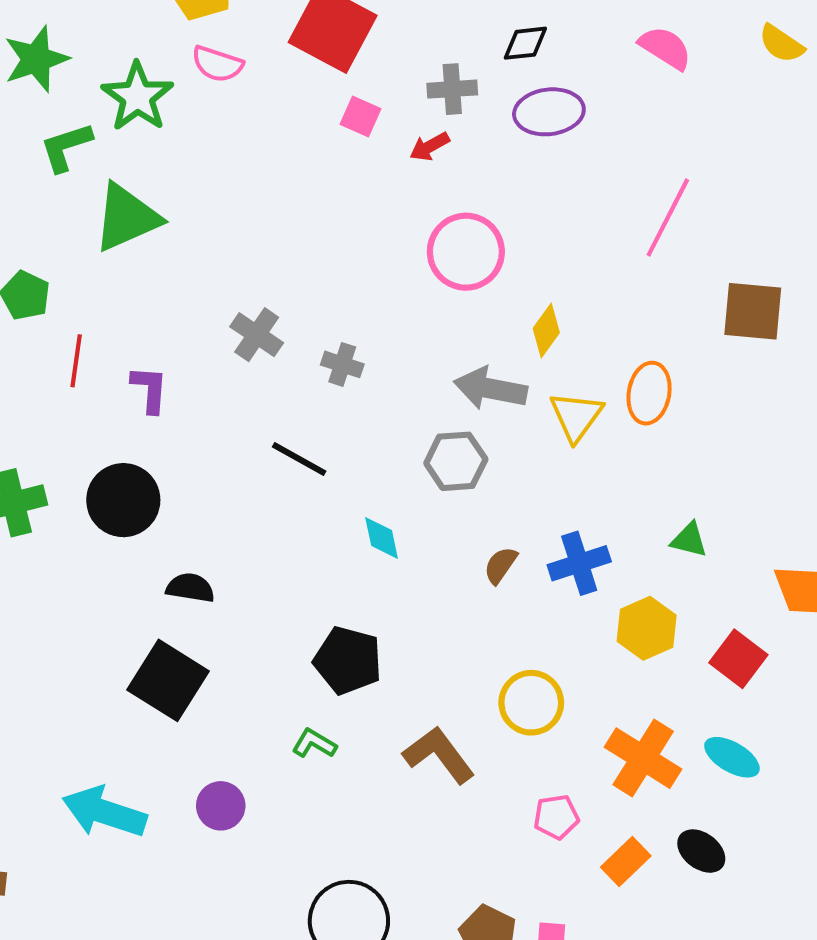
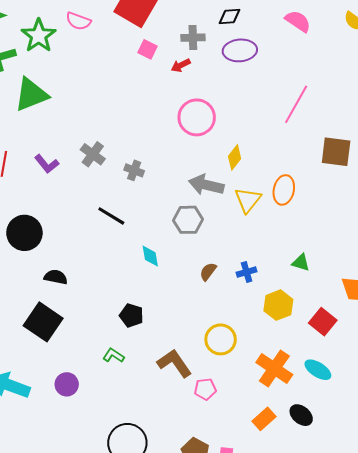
purple L-shape: (150, 389) -> (47, 164), moved, turned 135
blue cross: (579, 563) -> (247, 272), size x0.7
black pentagon: (348, 660) -> (132, 315), size x0.7
pink pentagon: (556, 817) -> (205, 389), moved

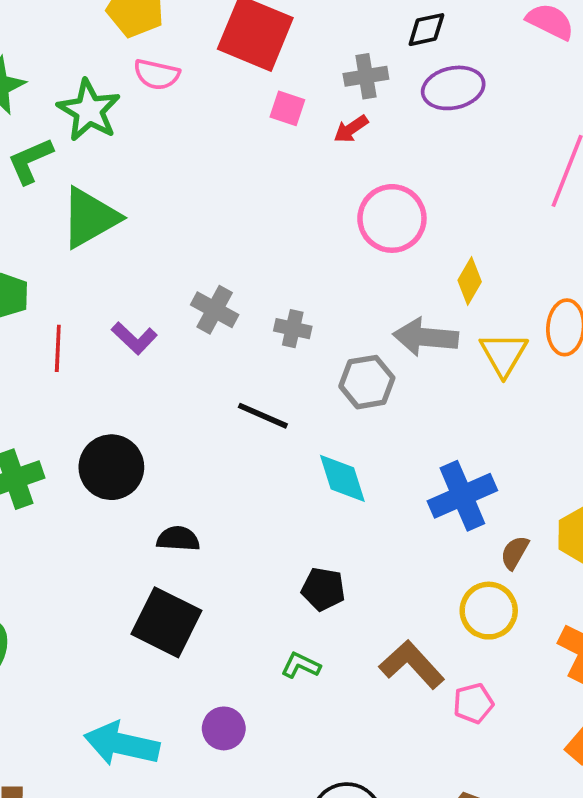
gray hexagon: (188, 220) -> (367, 382), moved
cyan diamond: (150, 256) -> (342, 478), size x1.4
brown semicircle: (208, 272) -> (515, 553), moved
blue cross: (247, 272) -> (462, 496), moved, size x1.8

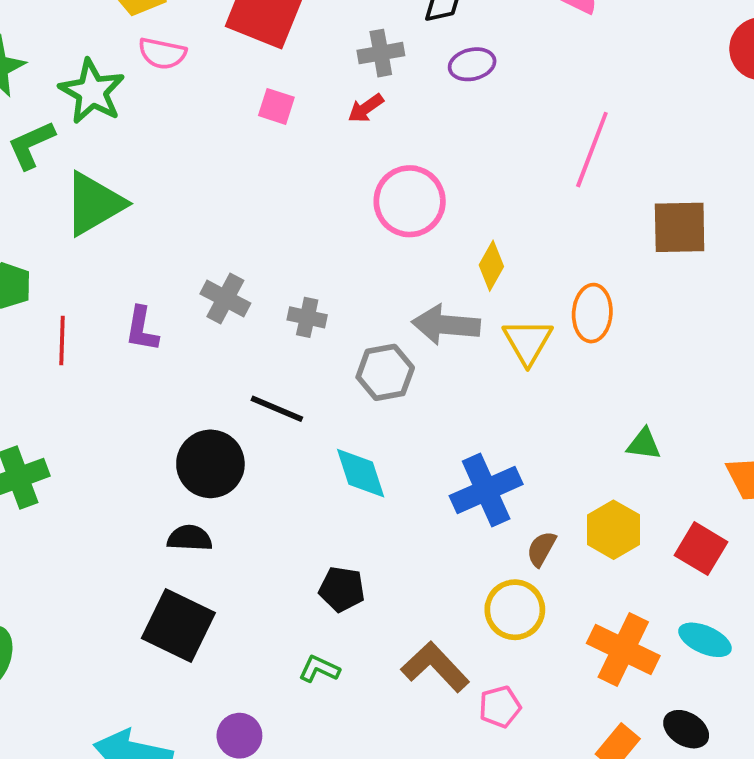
purple ellipse: (453, 88) -> (472, 64), size x0.7
pink square: (287, 108) -> (276, 106), moved
purple L-shape: (134, 338) -> (142, 329), turned 57
black circle: (111, 467) -> (210, 464), moved

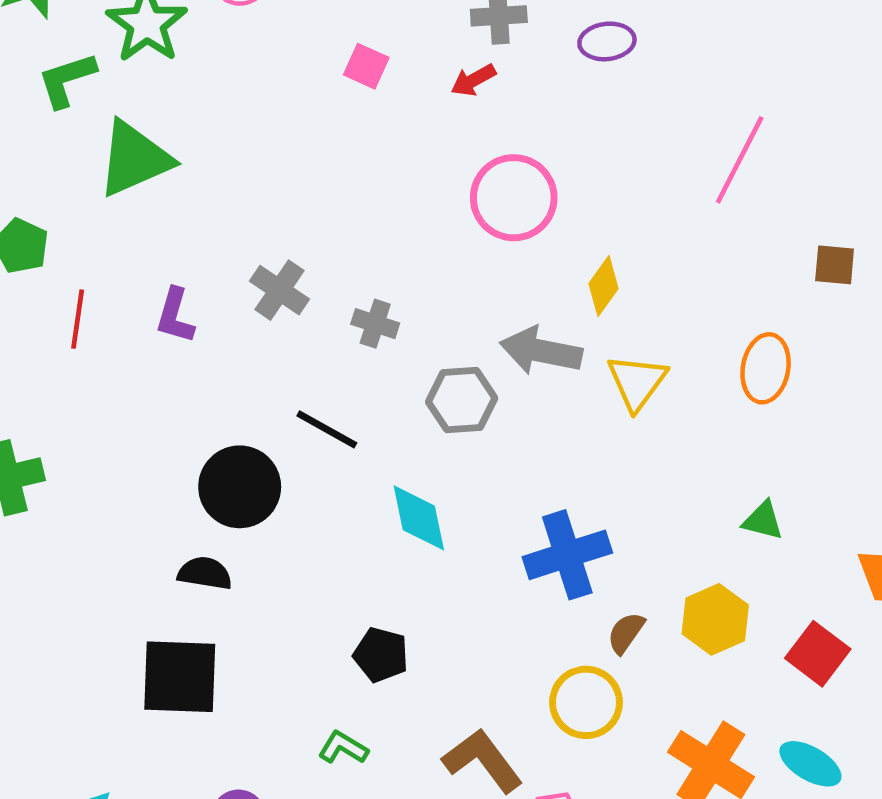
brown square: (680, 227) -> (835, 265), size x0.6
orange ellipse: (592, 313) -> (766, 368), moved
black square: (178, 626) -> (180, 677), turned -30

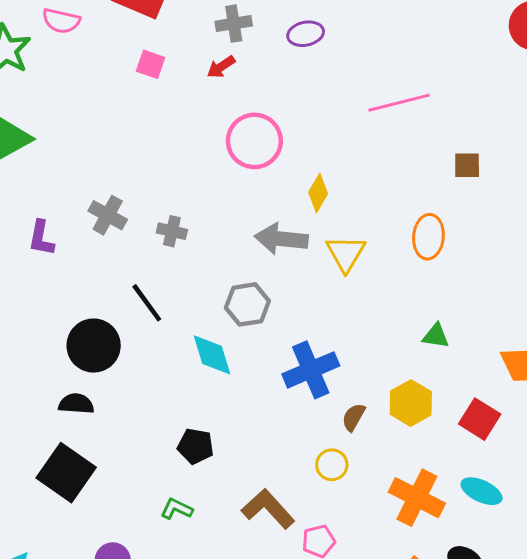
pink line: (740, 160) -> (399, 103), turned 54
gray hexagon: (462, 400) -> (247, 304), moved
black line: (327, 429) -> (147, 303), turned 30
black square: (180, 677) -> (66, 473), turned 38
yellow circle: (586, 702) -> (332, 465), size x0.7

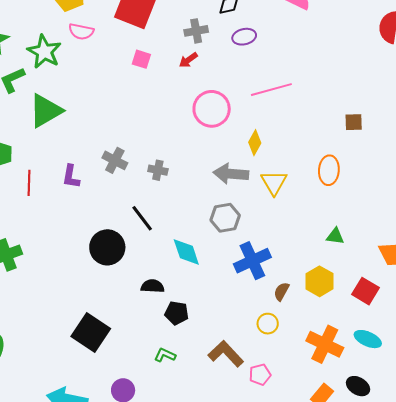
pink line: (399, 103) -> (271, 90), moved
gray hexagon: (247, 304) -> (225, 218), moved
black semicircle: (76, 404) -> (152, 286), moved

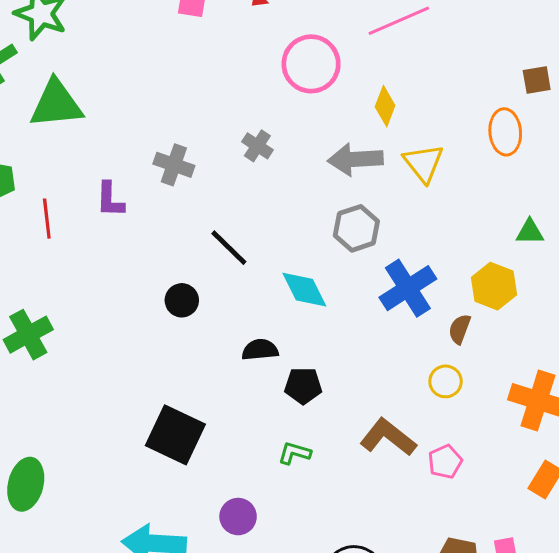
green triangle: (46, 111) -> (56, 104), turned 33
brown square: (354, 122) -> (537, 80), moved
gray cross: (158, 170) -> (257, 146), moved, turned 30
black circle: (107, 247) -> (182, 300), size x0.6
yellow hexagon: (319, 281) -> (494, 286), moved

